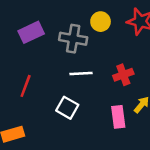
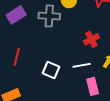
white line: (81, 74) -> (82, 65), moved
pink rectangle: (118, 117) -> (93, 86), moved

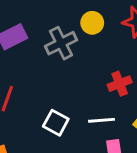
gray cross: (49, 16) -> (61, 43), turned -35

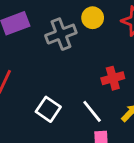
white line: (102, 120) -> (92, 111), turned 50

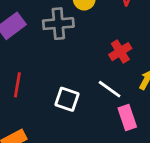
gray cross: (61, 34) -> (58, 24), turned 32

